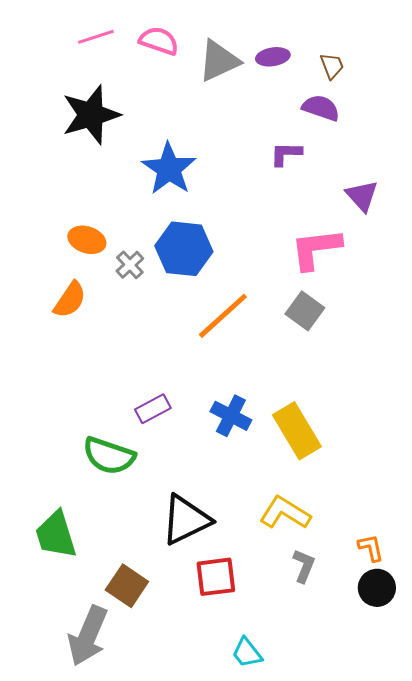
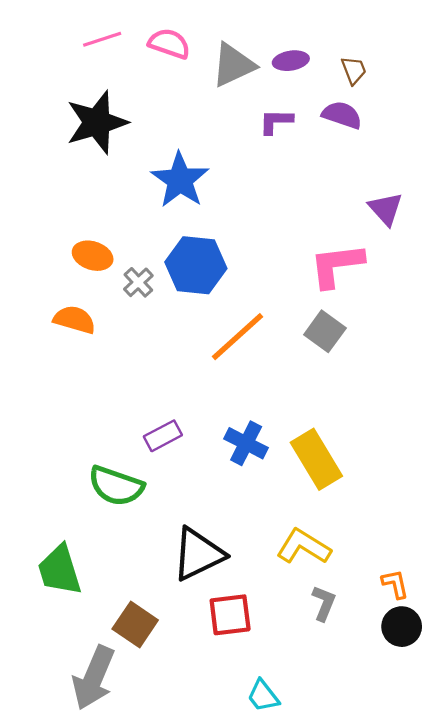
purple L-shape: (286, 154) -> (276, 121), moved
orange semicircle: (70, 300) -> (74, 320), turned -108

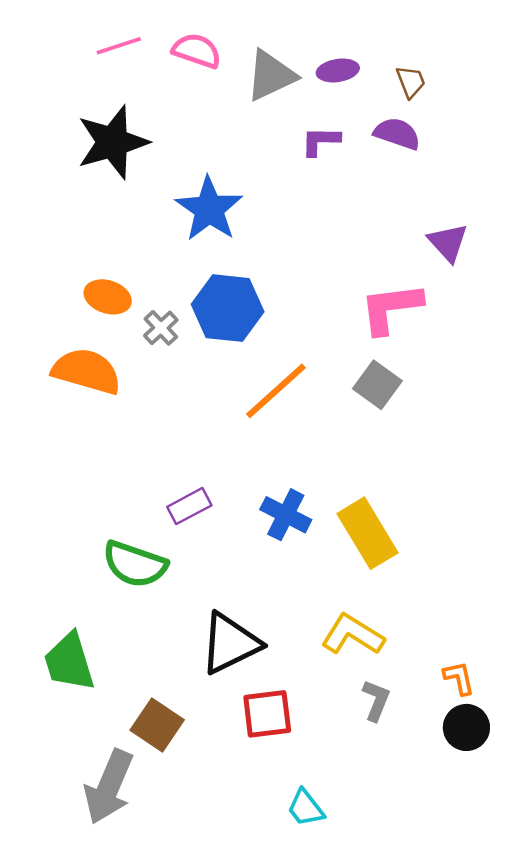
orange semicircle: (74, 320) -> (87, 371), size x1.4

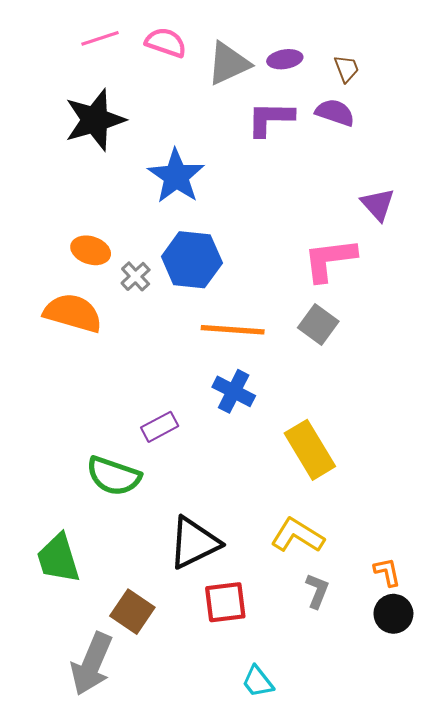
purple L-shape: (320, 141) -> (270, 119), size x1.4
orange line: (276, 391) -> (233, 330), turned 46
blue cross: (286, 515) -> (234, 391), moved

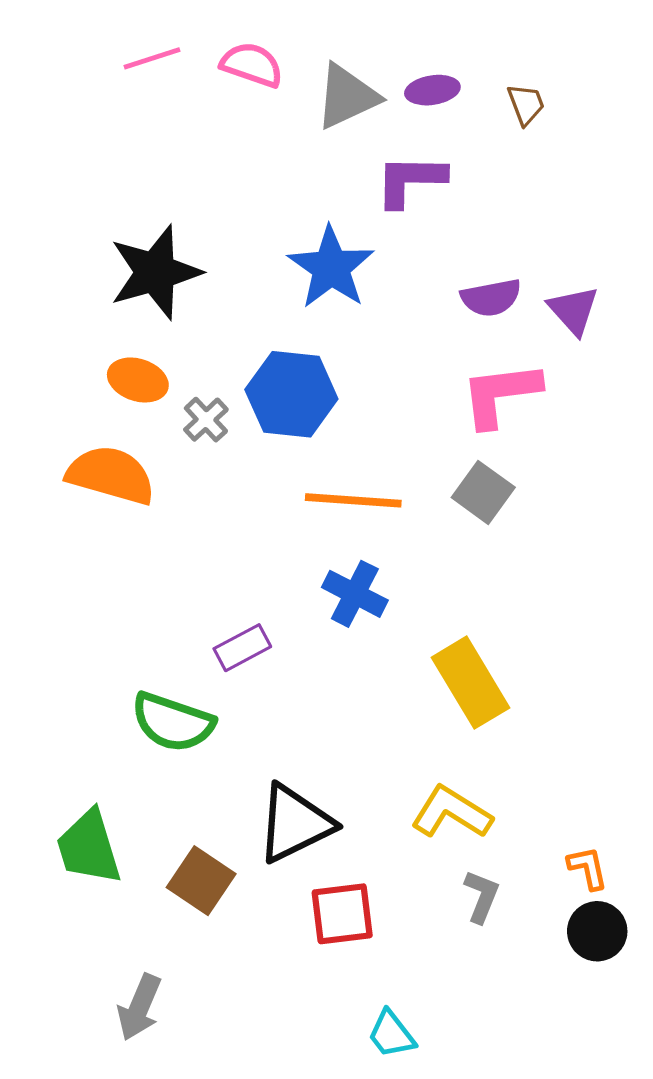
purple semicircle: (335, 112) -> (491, 298), moved, turned 150
black star: (95, 120) -> (155, 272), moved
blue star: (176, 176) -> (331, 268), moved
brown square: (132, 612) -> (201, 881), moved
gray arrow: (92, 664) -> (139, 1007), size x0.7

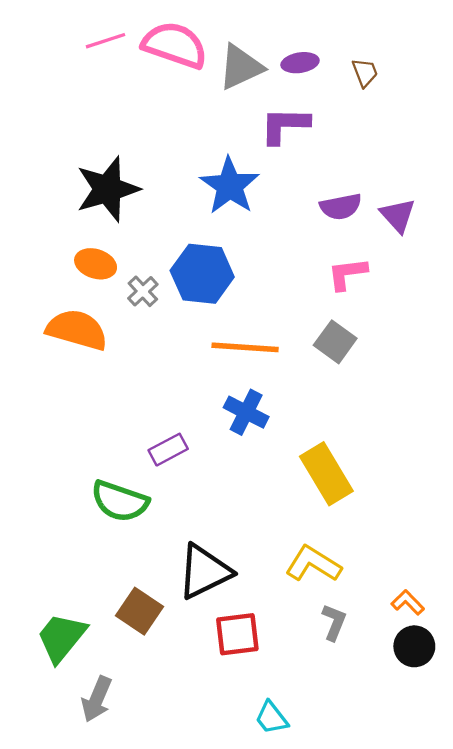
pink semicircle: (252, 65) -> (175, 45), size x1.5
pink L-shape: (501, 394) -> (347, 274), size x0.7
green trapezoid: (89, 847) -> (61, 638), moved, turned 56
orange L-shape: (588, 868) -> (408, 602), turned -32

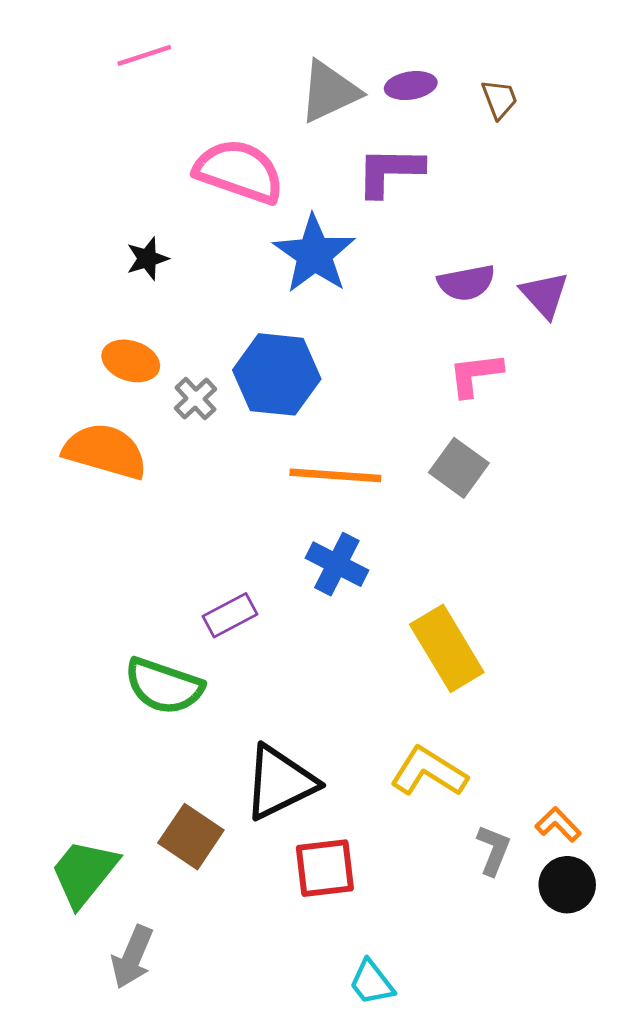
pink semicircle: (175, 45) -> (239, 171), moved
black star: (108, 189) -> (147, 259), size x0.5
gray L-shape: (334, 622) -> (493, 850), moved

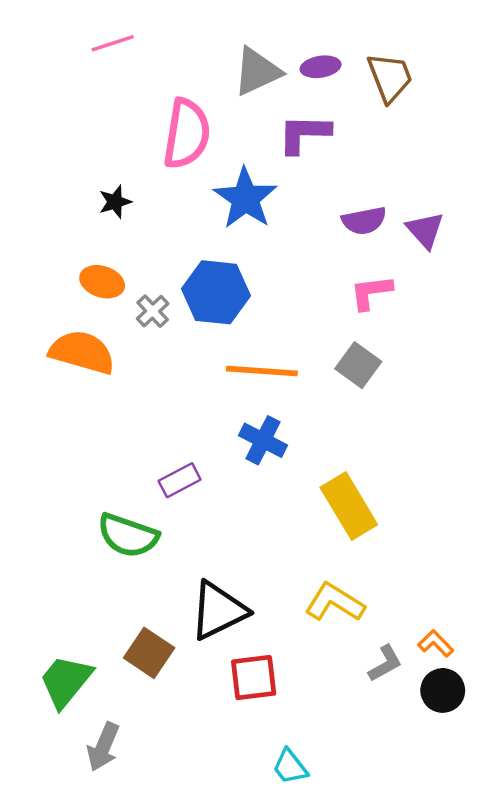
brown trapezoid: (499, 99) -> (390, 77), size x1.6
pink semicircle: (239, 171) -> (187, 134), turned 80
gray L-shape: (493, 850) -> (385, 663), turned 39

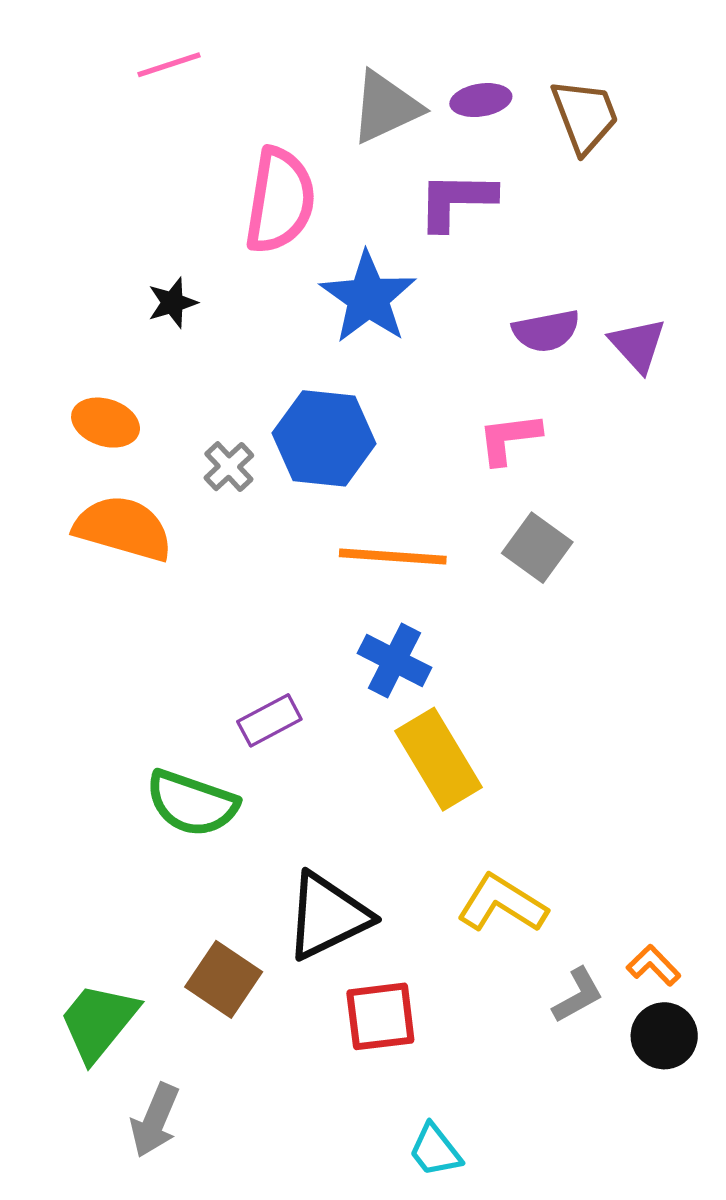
orange ellipse: (102, 282) -> (106, 423), moved
pink L-shape: (371, 292) -> (509, 438), moved
yellow rectangle: (349, 506) -> (439, 759), moved

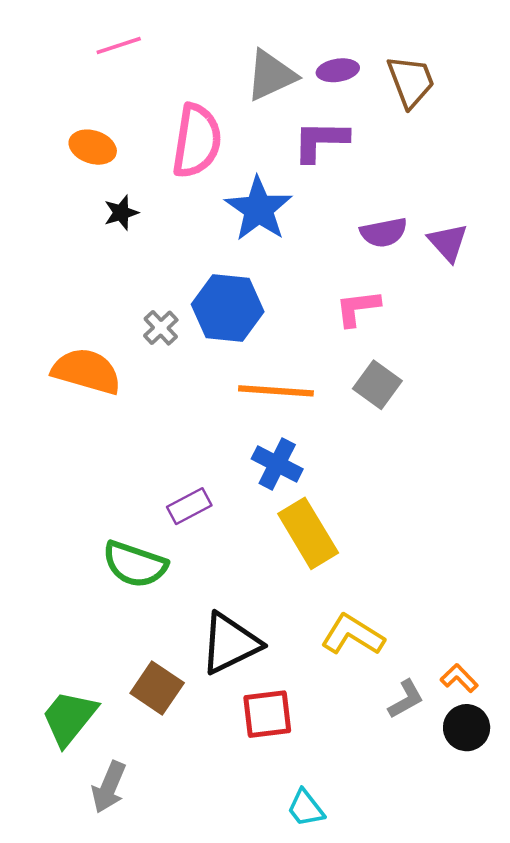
orange ellipse: (106, 423) -> (93, 147), moved

